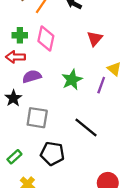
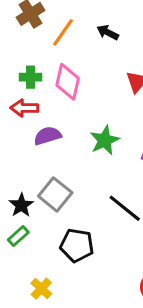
black star: (13, 98) -> (21, 205), moved
gray square: (37, 118) -> (55, 194), turned 30
green rectangle: (14, 157) -> (18, 236), moved

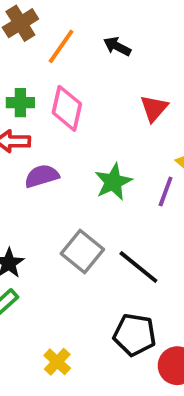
gray square: (55, 194) -> (82, 252), moved
black pentagon: (77, 245) -> (135, 335), moved
yellow cross: (41, 289) -> (57, 362), moved

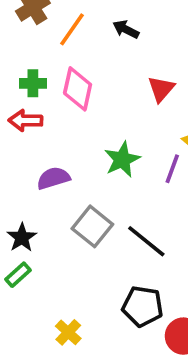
purple semicircle: (42, 176) -> (53, 178), moved

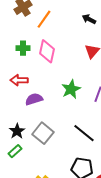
black arrow: (126, 29) -> (89, 19), moved
red arrow: (25, 120) -> (19, 80), moved
gray square: (92, 226) -> (43, 133), moved

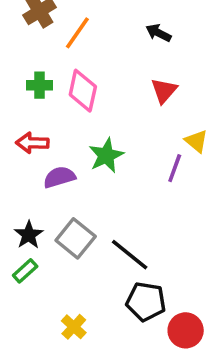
green star: (71, 89) -> (106, 155), moved
black line: (84, 133) -> (130, 255), moved

